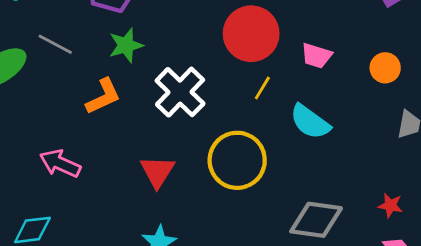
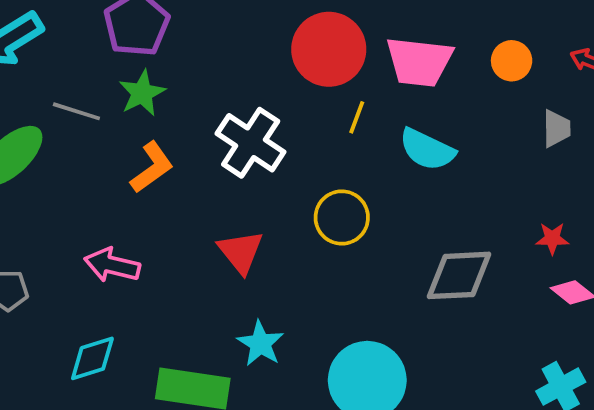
green star: (126, 45) -> (142, 93), moved
pink trapezoid: (316, 56) -> (419, 62), size x1.6
yellow circle: (237, 160) -> (342, 217), size x0.7

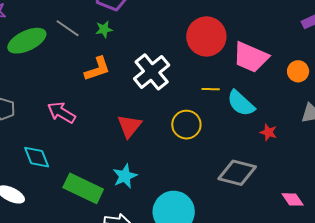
green star: (142, 93) -> (104, 29), size x0.7
yellow line: (357, 117) -> (211, 89), moved, turned 54
red star: (552, 239) -> (268, 132), moved
cyan diamond: (92, 358) -> (37, 157), turned 68

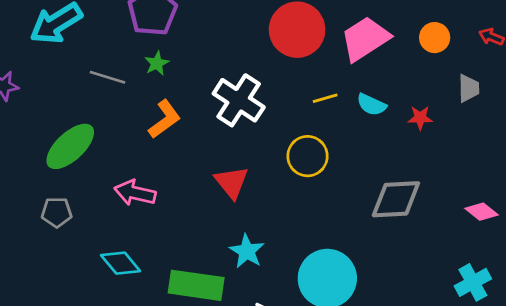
green ellipse: (27, 41) -> (70, 146), moved
pink trapezoid: (251, 57) -> (365, 39), turned 141
cyan semicircle: (241, 103) -> (371, 105), size x0.7
red star: (268, 132) -> (420, 118), moved

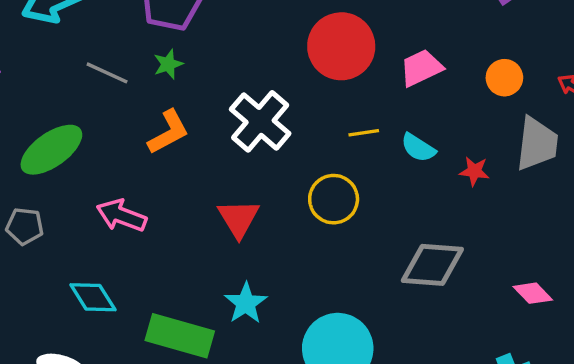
pink trapezoid: (365, 39) -> (421, 68), size x0.7
gray trapezoid: (469, 88) -> (537, 144), size x1.6

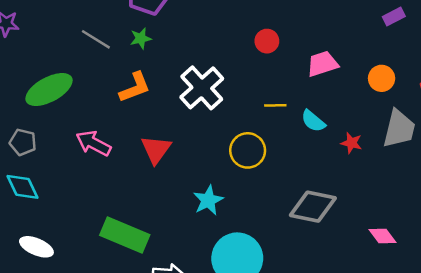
red circle: (341, 46) -> (267, 41), size x0.5
red triangle: (239, 218) -> (156, 149), moved
cyan diamond: (93, 297) -> (23, 187), moved
cyan star: (246, 303) -> (208, 200), moved

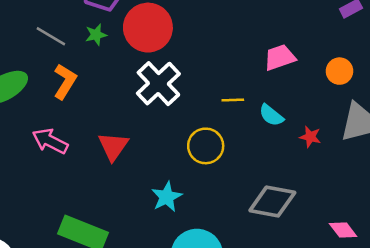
red circle: (267, 41) -> (148, 28), moved, size x2.0
orange L-shape: (135, 87) -> (65, 81), moved, turned -36

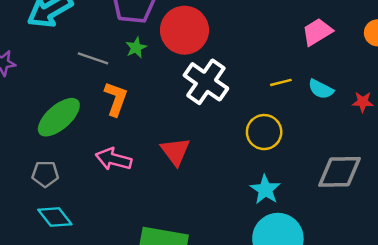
cyan star: (167, 197) -> (265, 190), moved

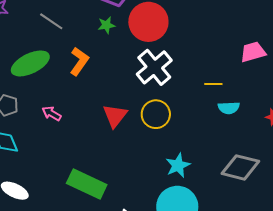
gray line: (93, 58) -> (51, 21), moved
cyan semicircle: (321, 89) -> (229, 108), moved, turned -45
yellow circle: (264, 132) -> (156, 114), moved
pink arrow: (114, 159) -> (52, 114), moved, size x0.7

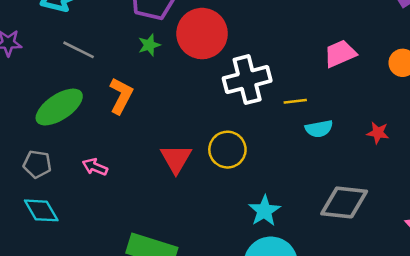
white cross: (154, 67) -> (247, 80), moved, turned 33

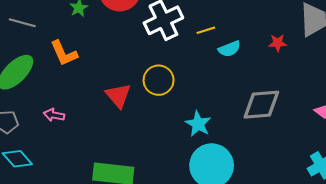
orange L-shape: (121, 96) -> (64, 53), turned 140

